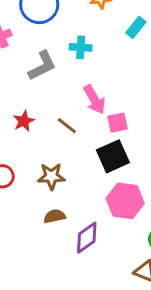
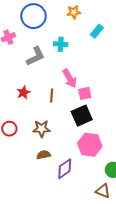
brown line: (67, 126) -> (52, 95), turned 56

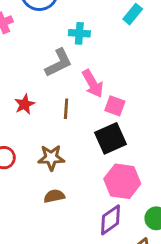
gray L-shape: (36, 56) -> (59, 63), moved
pink square: (85, 93) -> (115, 106), turned 32
purple diamond: (65, 169) -> (110, 220), moved

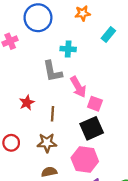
gray L-shape: (59, 63) -> (52, 71), turned 105
brown line: (66, 109) -> (52, 114), moved
pink hexagon: (122, 181) -> (85, 160), moved

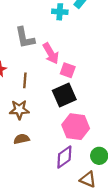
cyan cross: (68, 49) -> (60, 12), moved
pink hexagon: (85, 160) -> (76, 127), moved

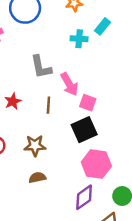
brown line: (25, 80) -> (48, 105), moved

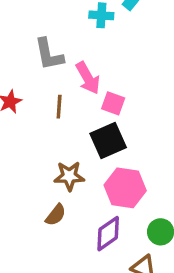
brown star: (35, 146) -> (69, 176), moved
brown semicircle: (37, 178) -> (56, 215), moved, turned 140

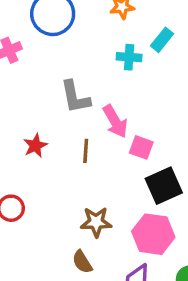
black square: (108, 141) -> (164, 186), moved
brown semicircle: (56, 215) -> (82, 262), turned 110

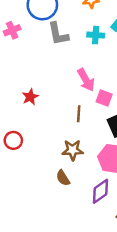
gray L-shape: (75, 97) -> (58, 34), moved
brown line: (86, 151) -> (79, 114), moved

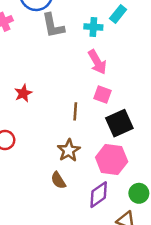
pink arrow: (86, 80) -> (97, 62), moved
brown star: (73, 150) -> (69, 150), turned -30

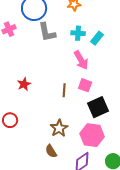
cyan rectangle: (118, 14) -> (97, 38), moved
brown line: (75, 111) -> (64, 90), moved

